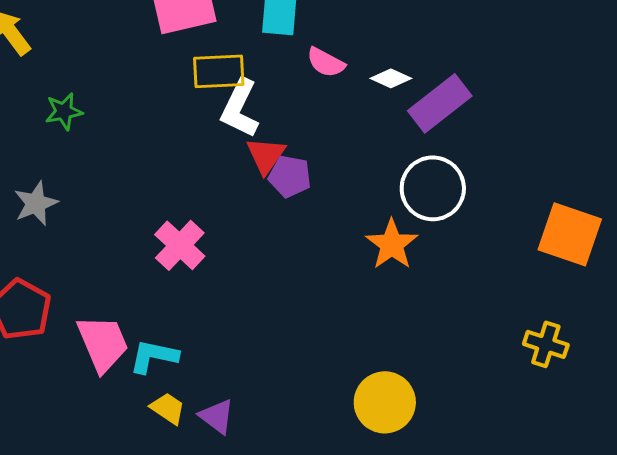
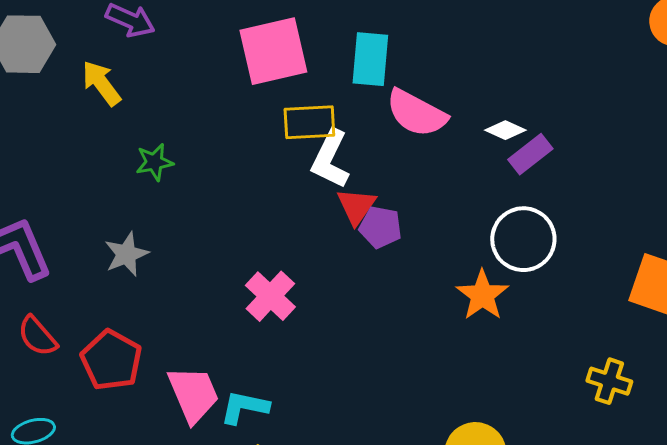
pink semicircle: (326, 62) -> (416, 113), size x1.6
white diamond: (391, 78) -> (505, 130), moved
purple rectangle: (440, 103) -> (530, 154), size x0.7
yellow cross: (546, 344) -> (609, 381), moved

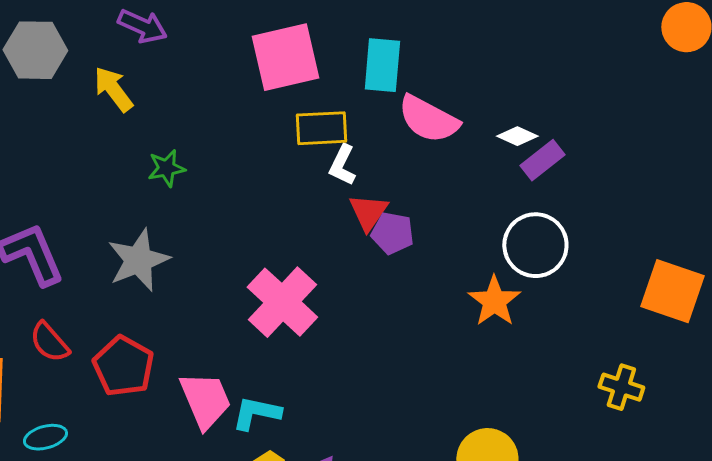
white L-shape: (330, 159) -> (342, 165), size x0.7
gray star: (126, 254) -> (138, 260), size x1.4
pink cross: (270, 296) -> (282, 302), size x1.4

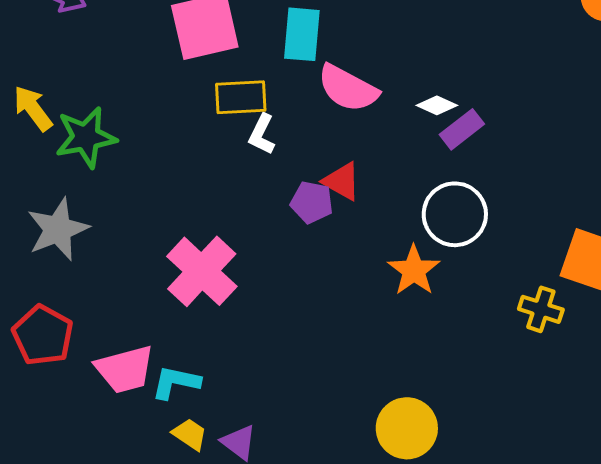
yellow arrow: (113, 89) -> (33, 108), moved
green star: (166, 168) -> (86, 137), size x1.6
red triangle: (368, 212) -> (342, 181), moved, turned -36
yellow cross: (621, 387) -> (541, 309), moved
pink trapezoid: (205, 400) -> (125, 369), turned 98

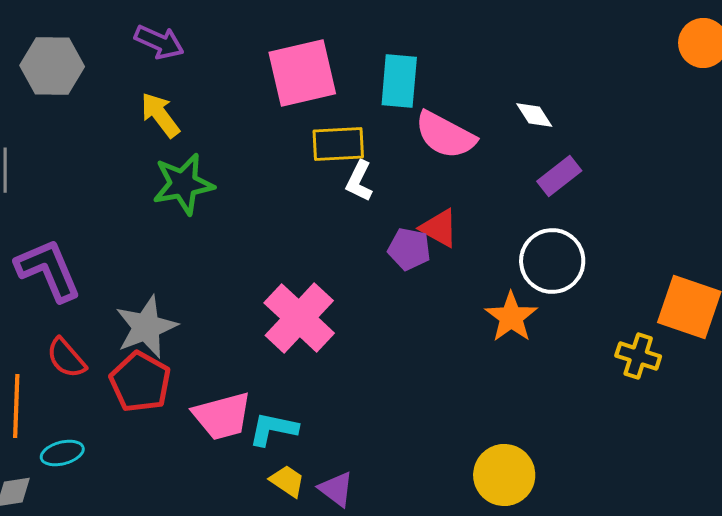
white diamond: (437, 105) -> (534, 115), moved, turned 33
yellow arrow: (33, 108) -> (160, 115), moved
gray star: (58, 229) -> (146, 327), moved

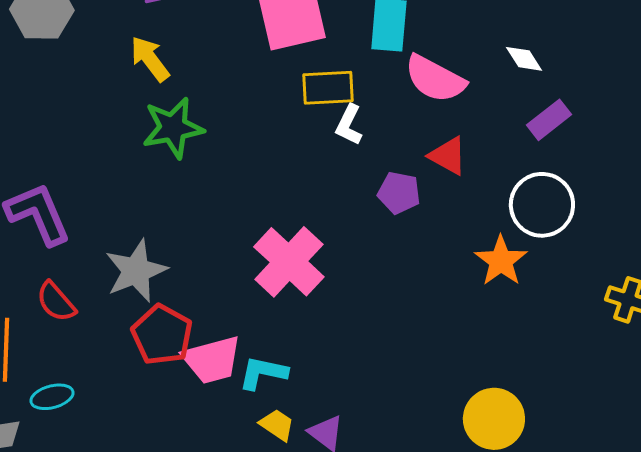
red triangle: (439, 228) -> (448, 156), moved
red pentagon: (140, 382) -> (162, 335), moved

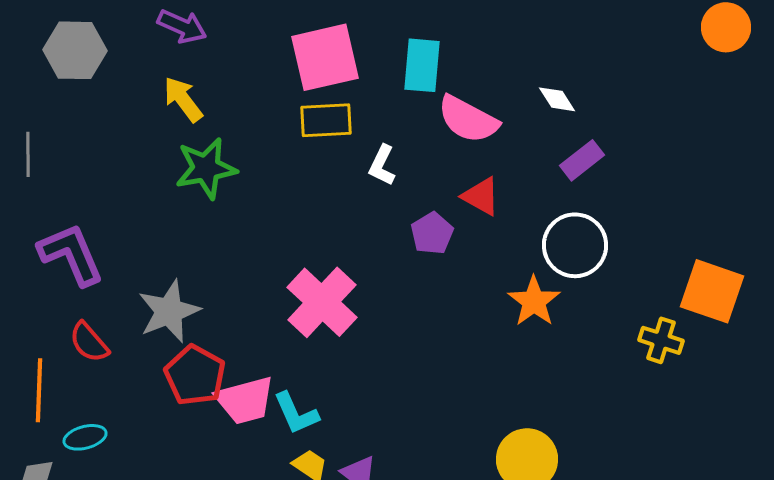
yellow rectangle: (328, 88) -> (326, 120), moved
purple pentagon: (399, 193) -> (432, 233), turned 30
cyan L-shape: (263, 373) -> (296, 413), turned -126

